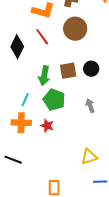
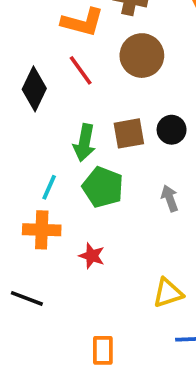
red star: (47, 126) -> (92, 256), moved

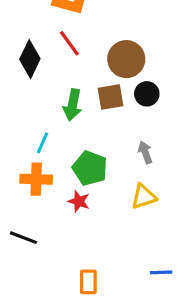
brown circle: (142, 56) -> (126, 59), moved
green pentagon: (103, 187) -> (90, 168), moved
yellow triangle: (168, 293) -> (144, 197), moved

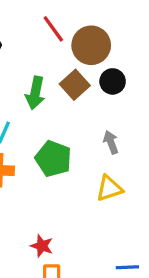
red line: (69, 43) -> (53, 29), moved
brown square: (110, 97) -> (75, 85), turned -32
red star: (79, 201) -> (42, 246), moved

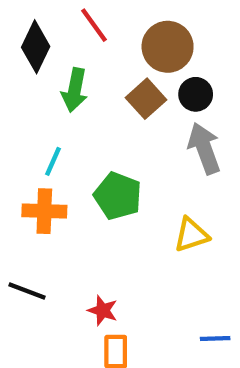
red line: (53, 29) -> (94, 25), moved
green arrow: (35, 93) -> (75, 90), moved
gray arrow: (111, 142) -> (204, 148), moved, size x1.6

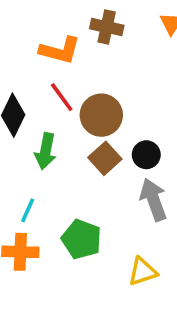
brown circle: (168, 47) -> (101, 115), moved

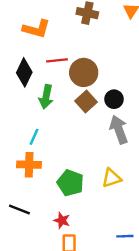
orange L-shape: (60, 50) -> (36, 29), moved
red line: (62, 97) -> (57, 60), turned -60
green pentagon: (82, 239) -> (70, 183), moved

